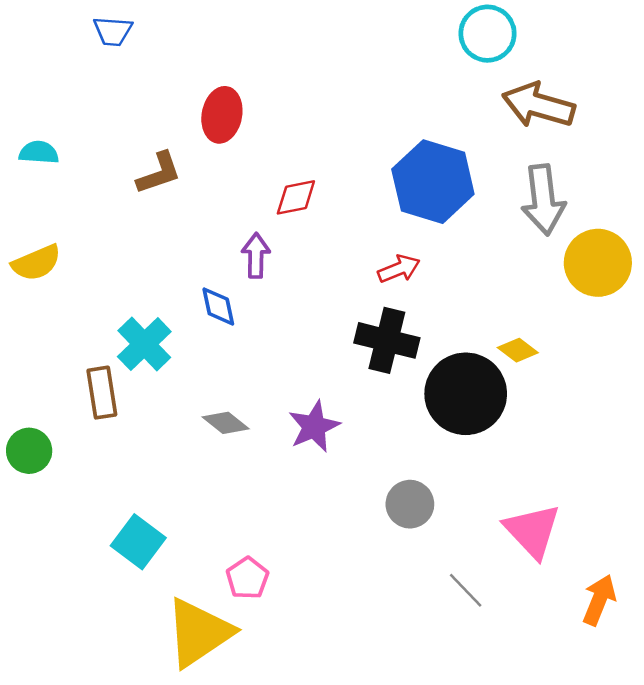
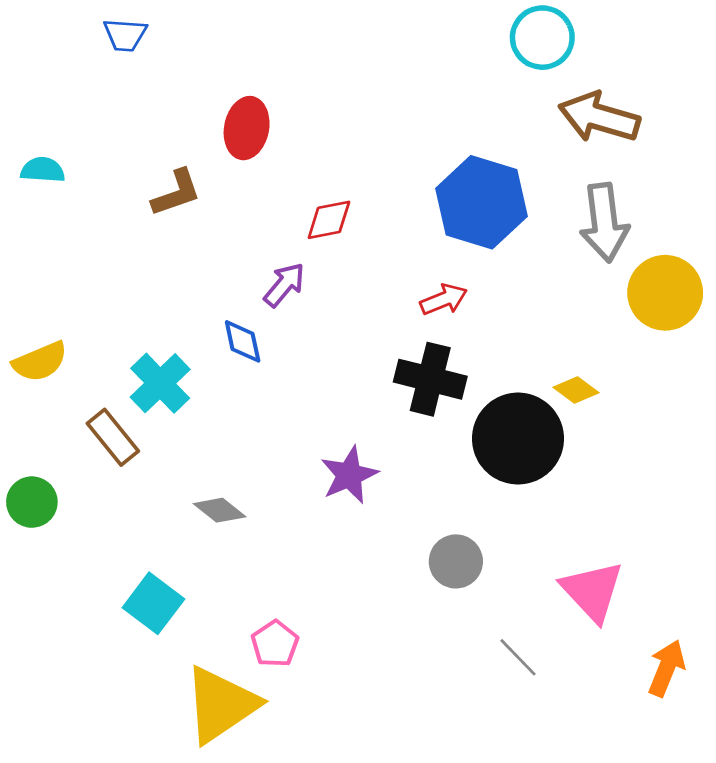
purple arrow: (256, 256) -> (284, 285), turned 39
yellow semicircle: (36, 263) -> (40, 362), moved
brown rectangle: (102, 393) -> (113, 437), turned -30
gray diamond: (226, 423) -> (220, 510), moved

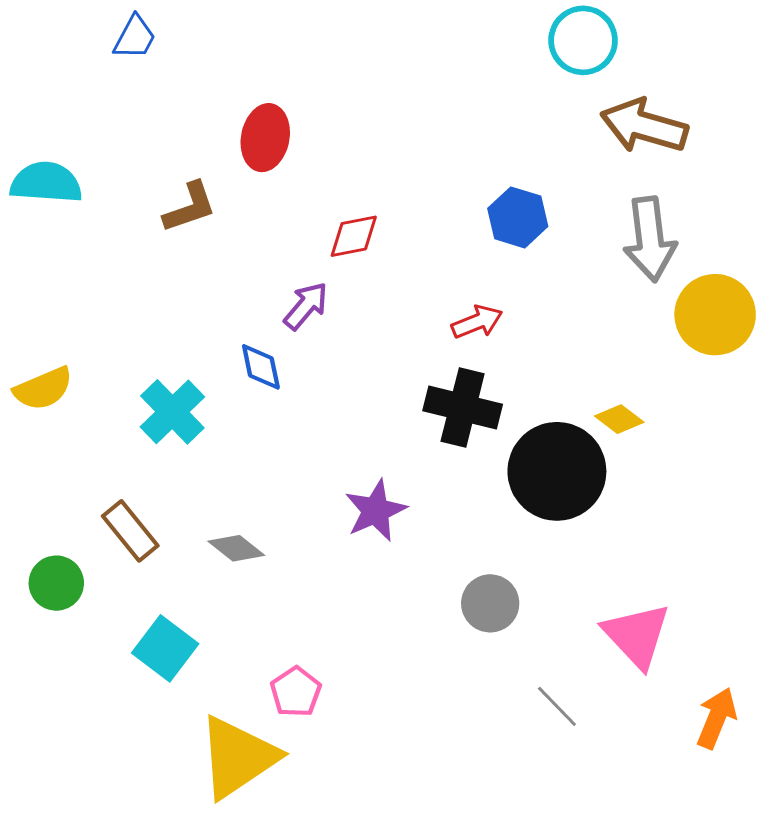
blue trapezoid: (125, 35) -> (135, 37), turned -66
cyan semicircle: (43, 170) -> (46, 183), size x1.5
blue hexagon: (482, 202) -> (518, 217), size x0.6
brown rectangle: (113, 437) -> (130, 531), moved
green circle: (32, 502) -> (56, 583), moved

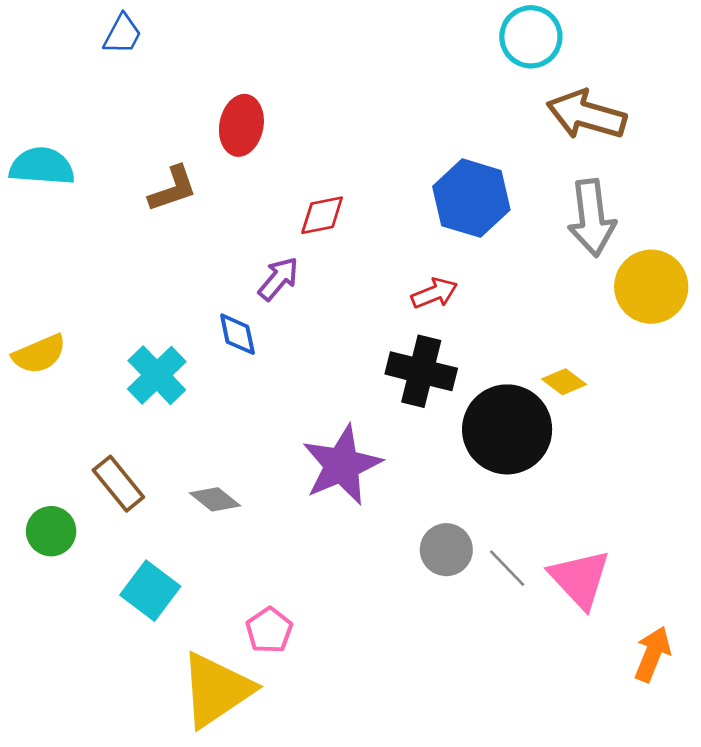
blue hexagon: (518, 217) -> (471, 198), size x1.4
purple star: (376, 511) -> (342, 465), size x1.4
gray line: (557, 706) -> (507, 568), moved

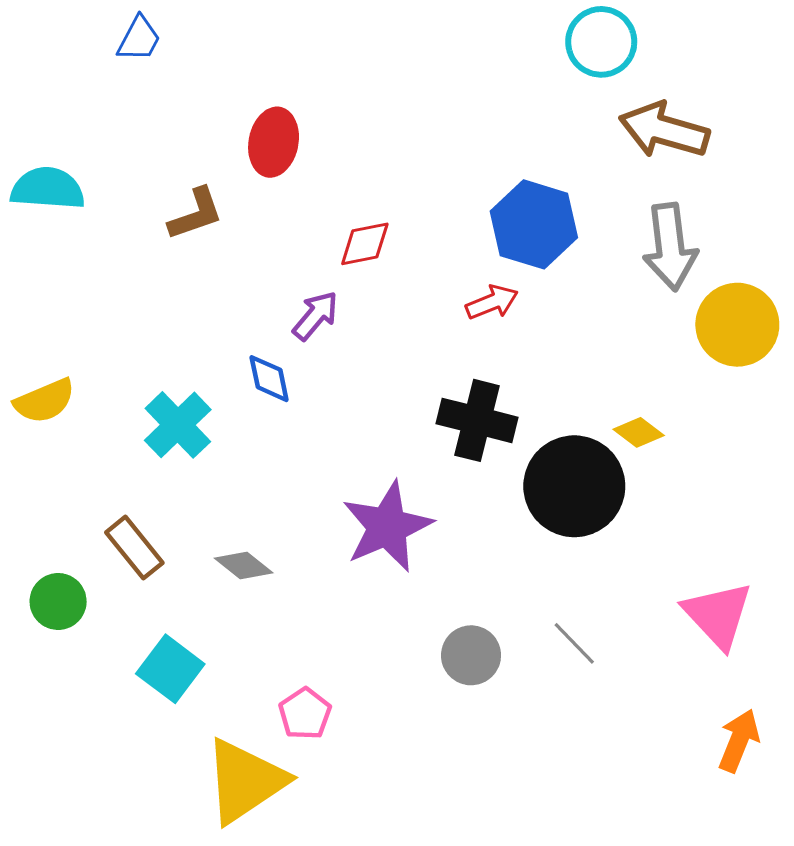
red arrow: (434, 293) -> (492, 302), moved
gray circle: (446, 550) -> (471, 655), moved
pink triangle: (580, 579) -> (718, 615), moved

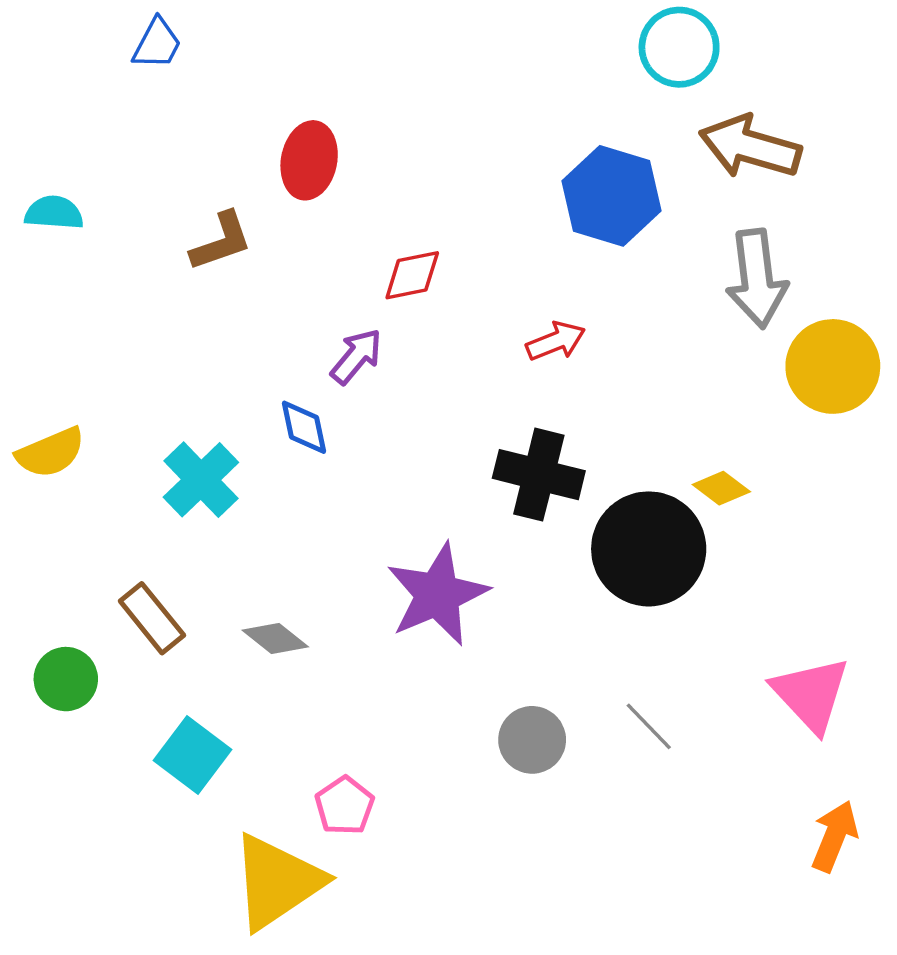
cyan semicircle: (48, 189) -> (54, 213), size x0.7
blue hexagon: (534, 224) -> (612, 196), moved

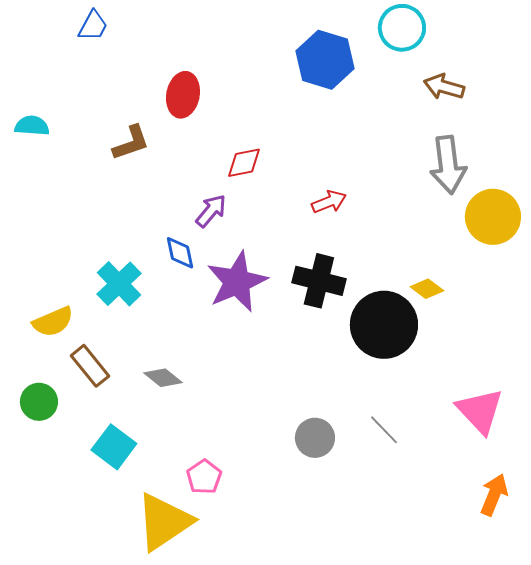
brown arrow: (750, 147) -> (444, 87), size x0.7
blue hexagon: (612, 196) -> (325, 60), moved
yellow semicircle: (51, 453) -> (53, 322), moved
purple star: (437, 595) -> (237, 282), moved

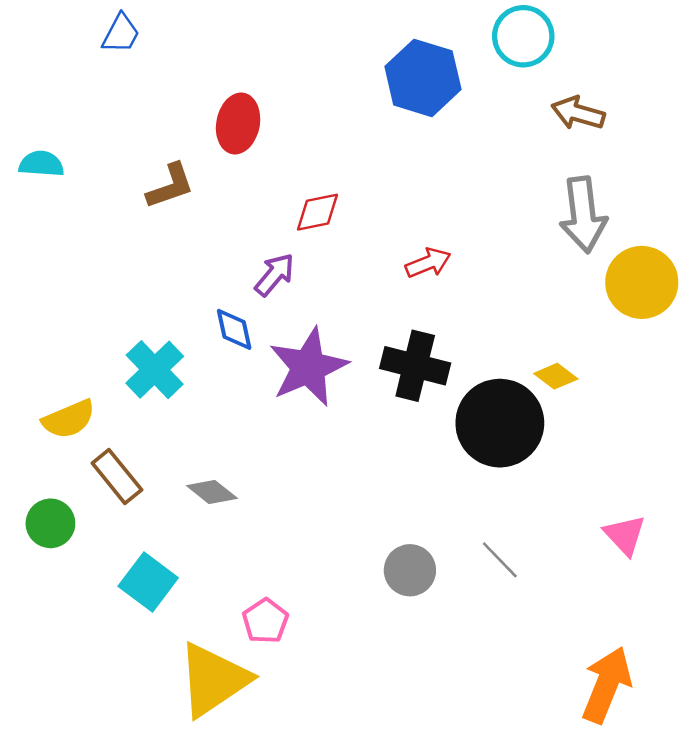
pink triangle: (480, 411) -> (625, 535), size x0.7
orange arrow: (494, 495) -> (607, 685), moved, size x1.4

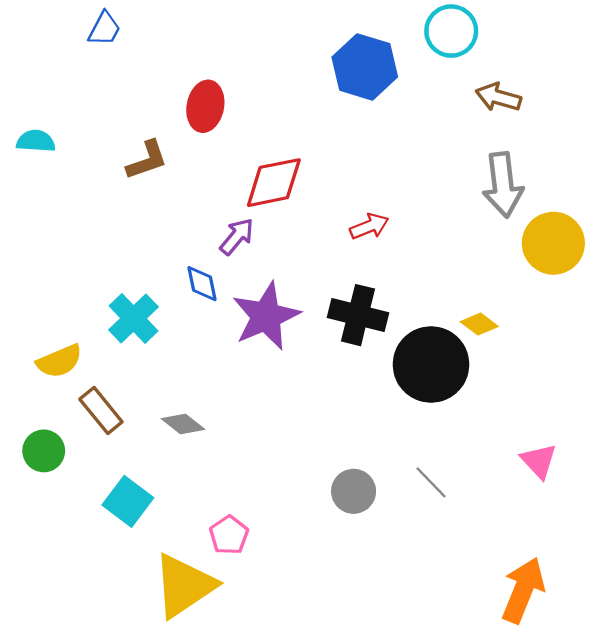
red diamond: (317, 212) -> (274, 183), size x1.5

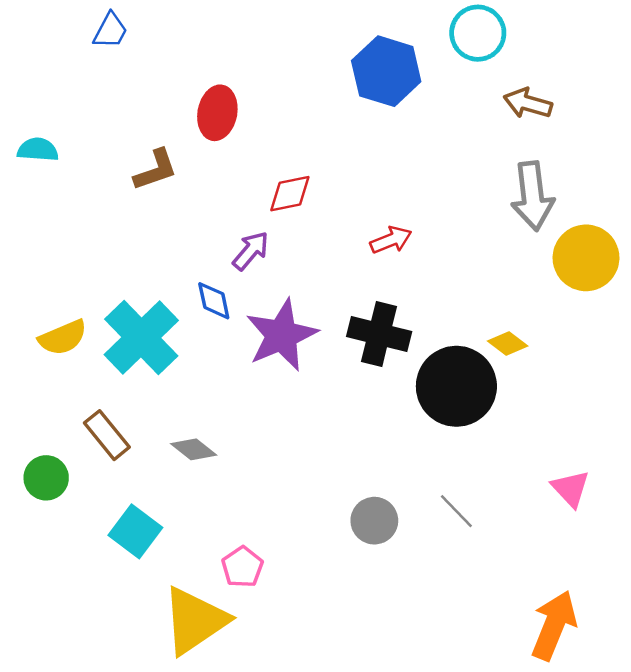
red diamond: (274, 183) -> (290, 194), size x0.7
cyan cross: (134, 318) -> (141, 338), size x1.4
yellow semicircle: (59, 361) -> (63, 338), moved

